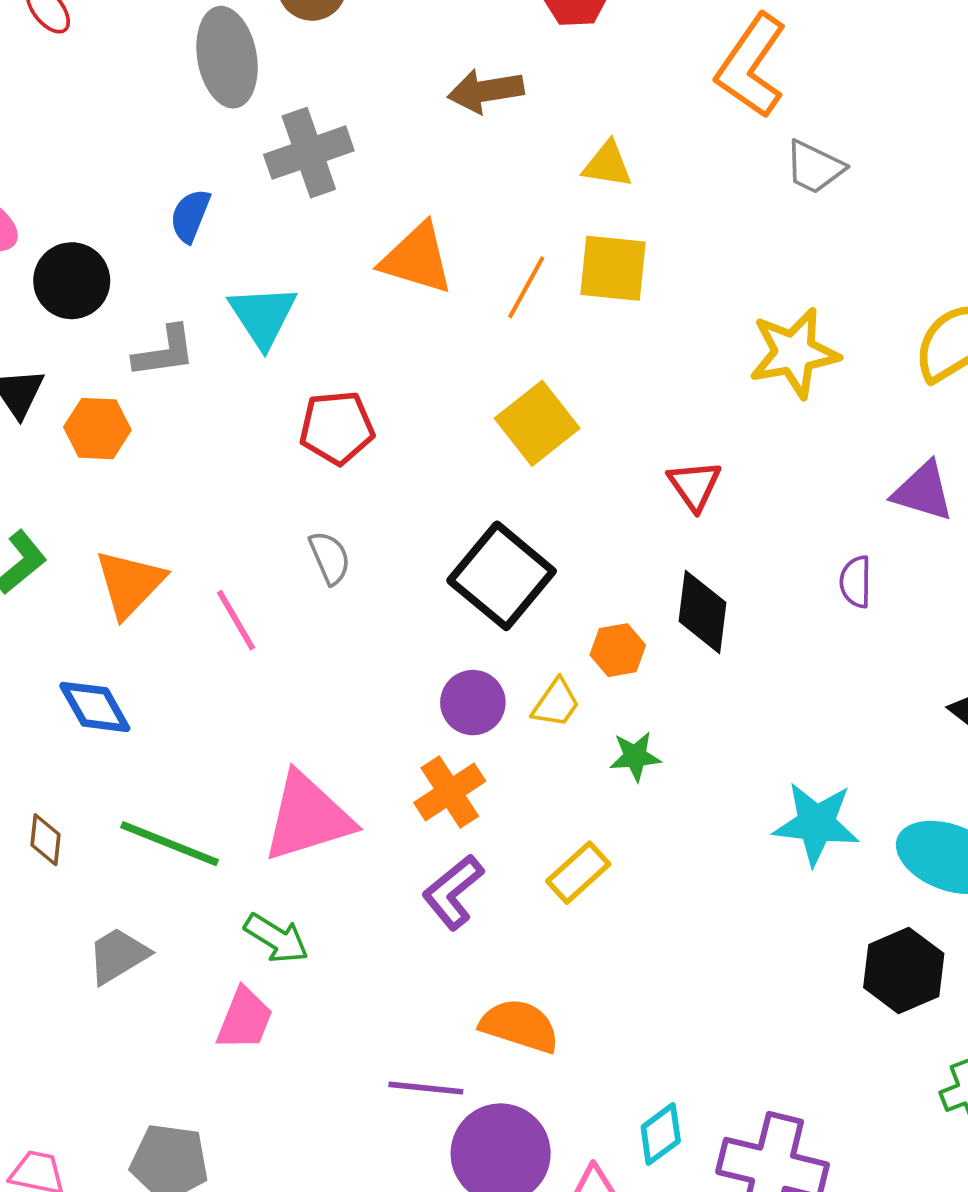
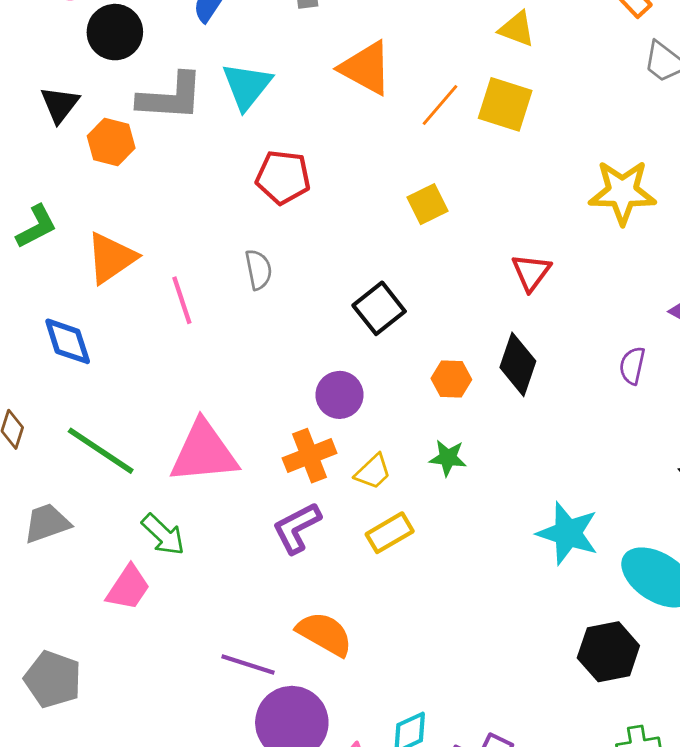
gray L-shape: (164, 352) -> (171, 97), size x1.4
yellow square: (537, 423) -> (427, 204), size x0.7
black square: (502, 576) -> (379, 308), size x0.7
yellow trapezoid: (556, 703) -> (373, 472), moved

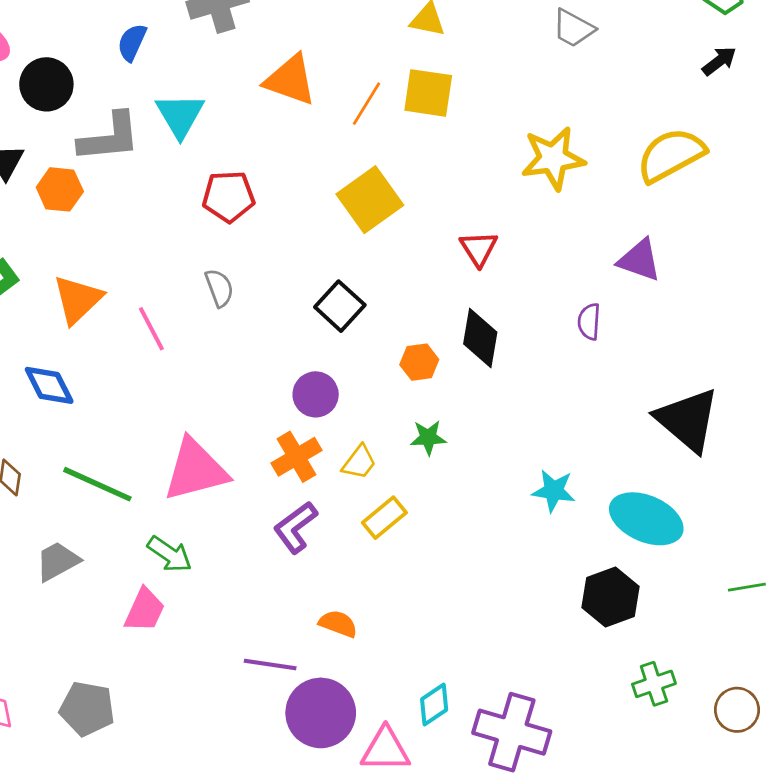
yellow square: (427, 204) -> (370, 200), size x1.6
cyan star: (568, 533) -> (554, 491), size x0.7
orange semicircle: (325, 634) -> (338, 624), size x0.7

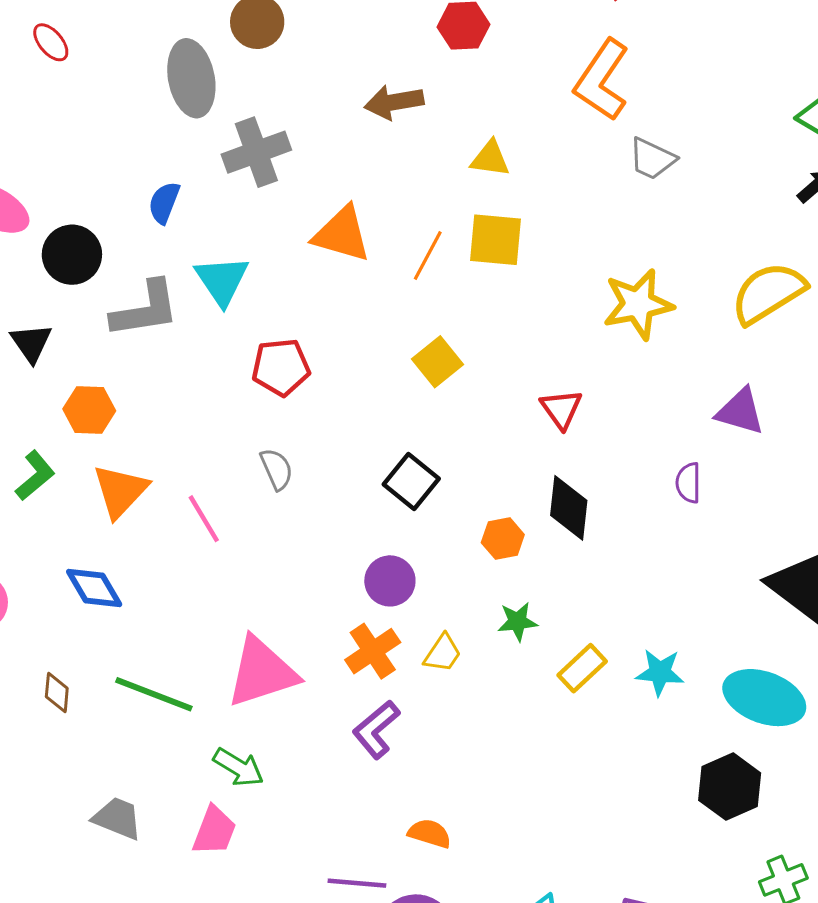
orange hexagon: (60, 189) -> (89, 410), moved
yellow square: (370, 200) -> (438, 362), size x0.7
yellow rectangle: (384, 518) -> (582, 668), moved
gray trapezoid: (57, 561) -> (117, 818), moved, turned 54

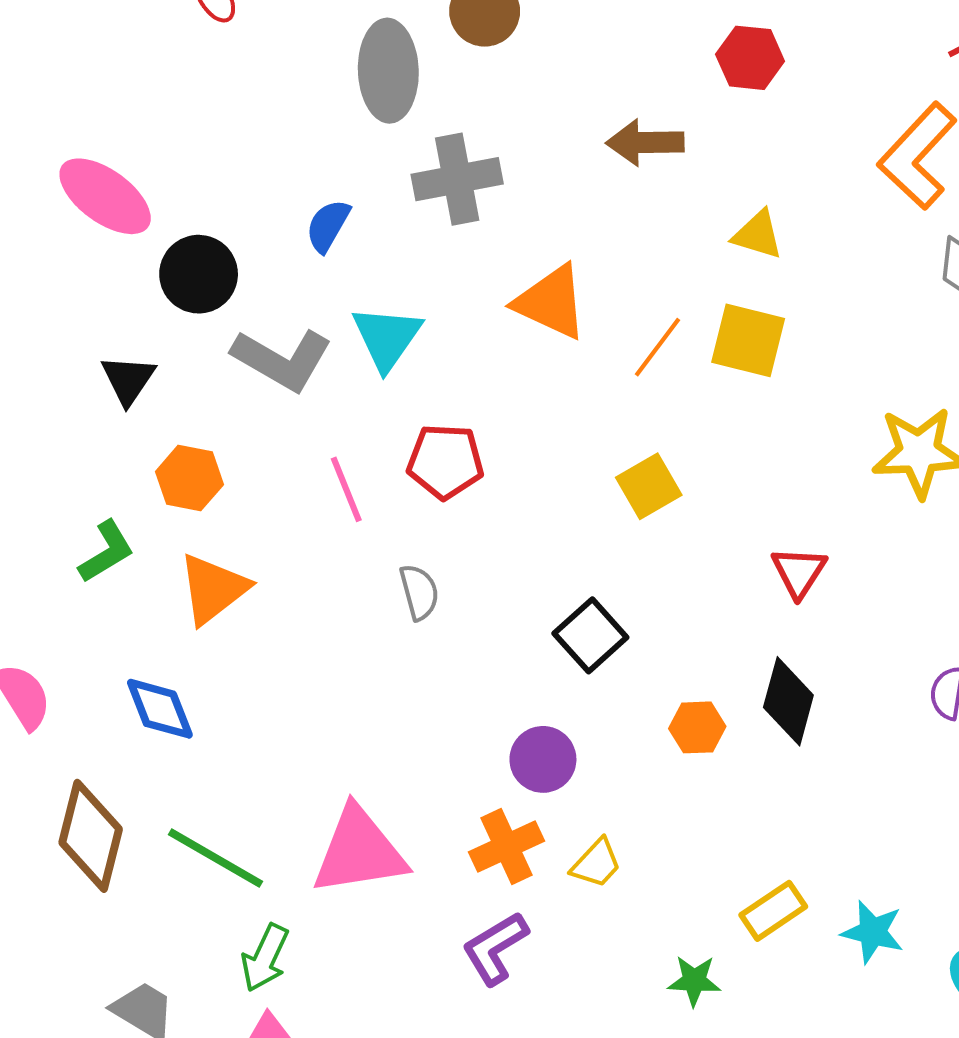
gray L-shape: (145, 309) -> (282, 360), turned 30
pink line: (204, 519) -> (346, 489), moved
green star: (517, 622) -> (694, 981), moved
brown diamond: (57, 692) -> (91, 836), size x2.0
green arrow: (238, 767) -> (265, 958), moved, turned 75

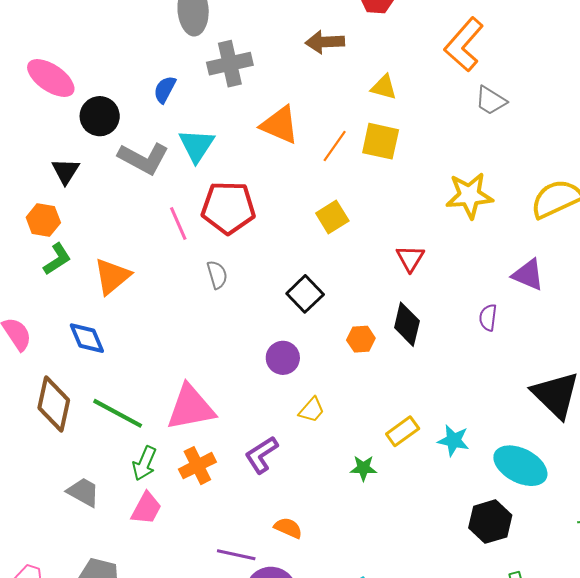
red pentagon: (445, 461) -> (228, 208), size x1.4
orange hexagon: (189, 478) -> (43, 220), moved
orange cross: (507, 846) -> (197, 466), moved

